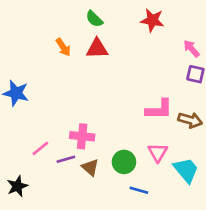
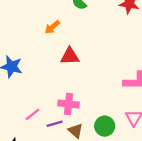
orange arrow: (63, 47) -> (52, 27), turned 84
red triangle: (97, 49) -> (70, 56), moved

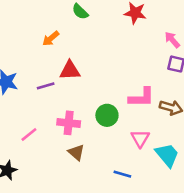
purple line: (55, 124) -> (46, 86), moved
green circle: (105, 126) -> (107, 115), moved

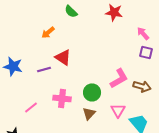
red triangle: (70, 70) -> (63, 57), turned 36
pink L-shape: (142, 97) -> (119, 78), turned -30
brown triangle: (76, 152) -> (89, 113), moved, turned 32

